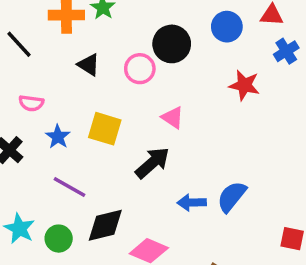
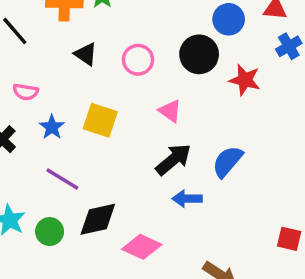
black circle: (172, 44) -> (199, 54), moved
black arrow: (152, 163) -> (173, 159), moved
blue semicircle: (232, 197) -> (227, 161), moved

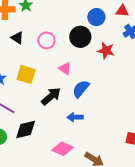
black arrow: (173, 159) -> (51, 96), moved
blue semicircle: (227, 161) -> (81, 89), moved
pink diamond: (142, 247) -> (63, 149), moved

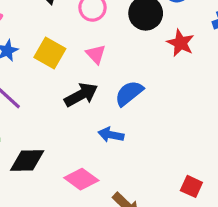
pink triangle: (65, 69) -> (96, 54), moved
black diamond: (26, 130) -> (27, 161), moved

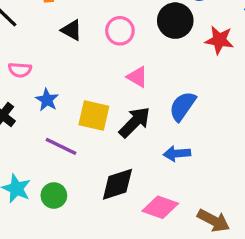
yellow square: (50, 53) -> (94, 116), moved
black diamond: (27, 161) -> (117, 184), moved

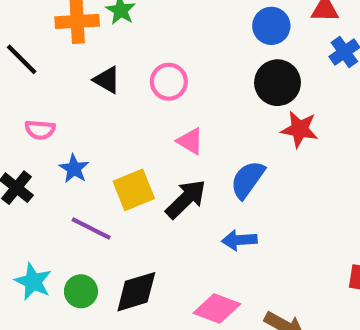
black circle: (175, 21) -> (277, 83), moved
red star: (219, 40) -> (300, 129), moved
yellow square: (94, 116) -> (134, 190), turned -36
black diamond: (117, 184) -> (136, 292), moved

